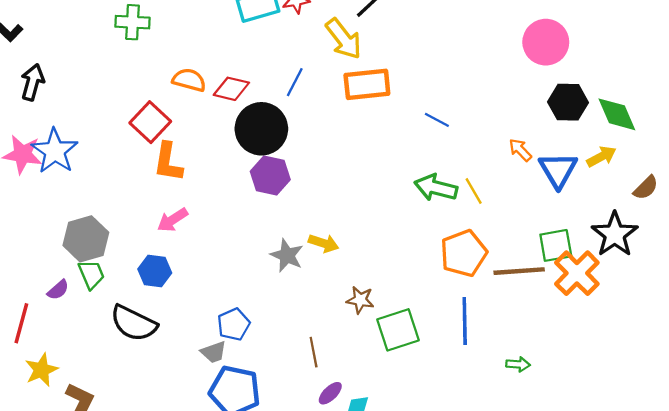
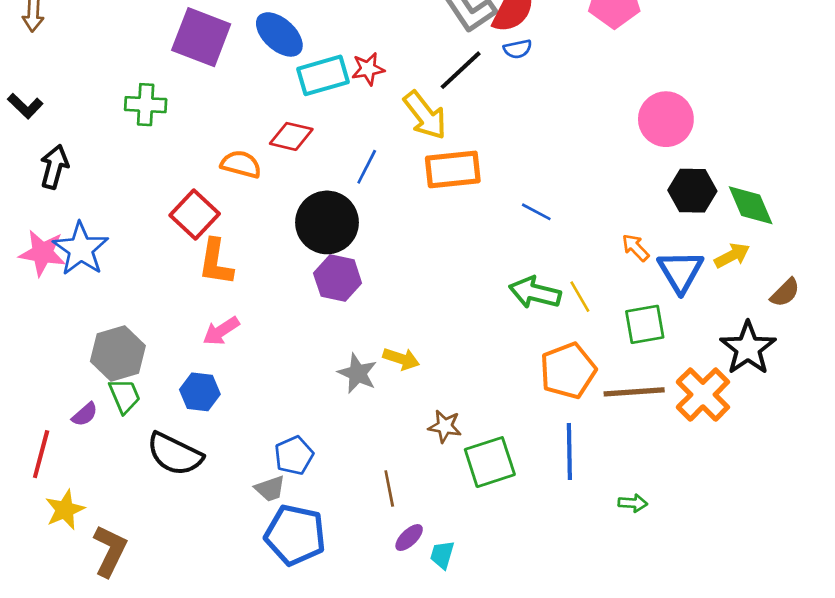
green cross: (132, 22) -> (146, 105), moved
red diamond: (231, 89) -> (291, 136), moved
green square: (556, 245) -> (645, 324), moved

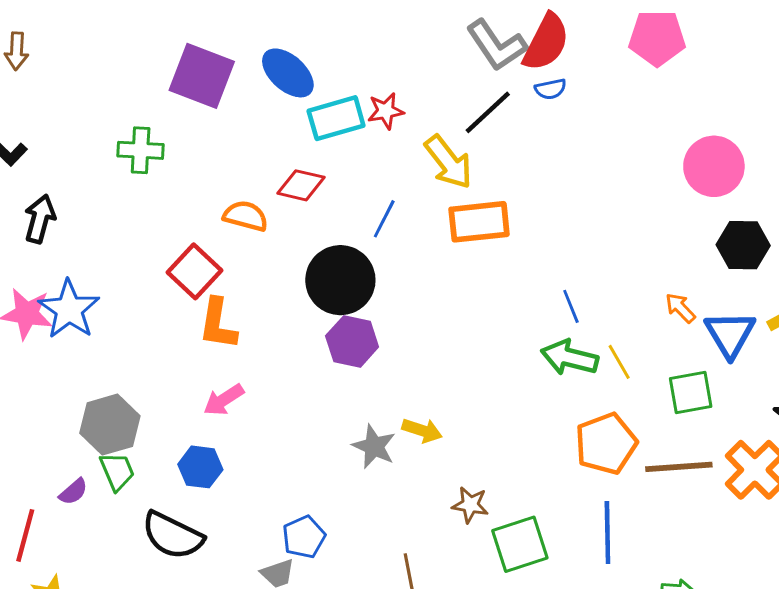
blue line: (536, 212) -> (571, 306), moved, turned 40

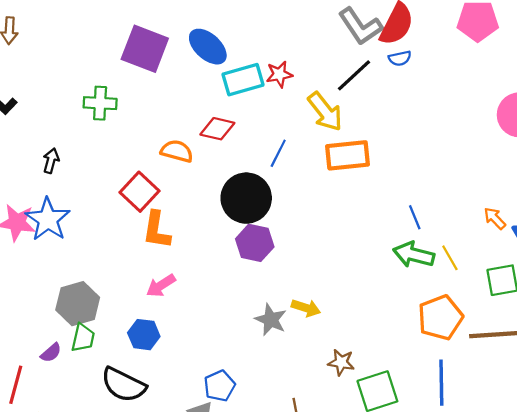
black arrow: (40, 219) -> (51, 161), moved, size x0.7
green trapezoid: (117, 471) -> (83, 338), turned 36

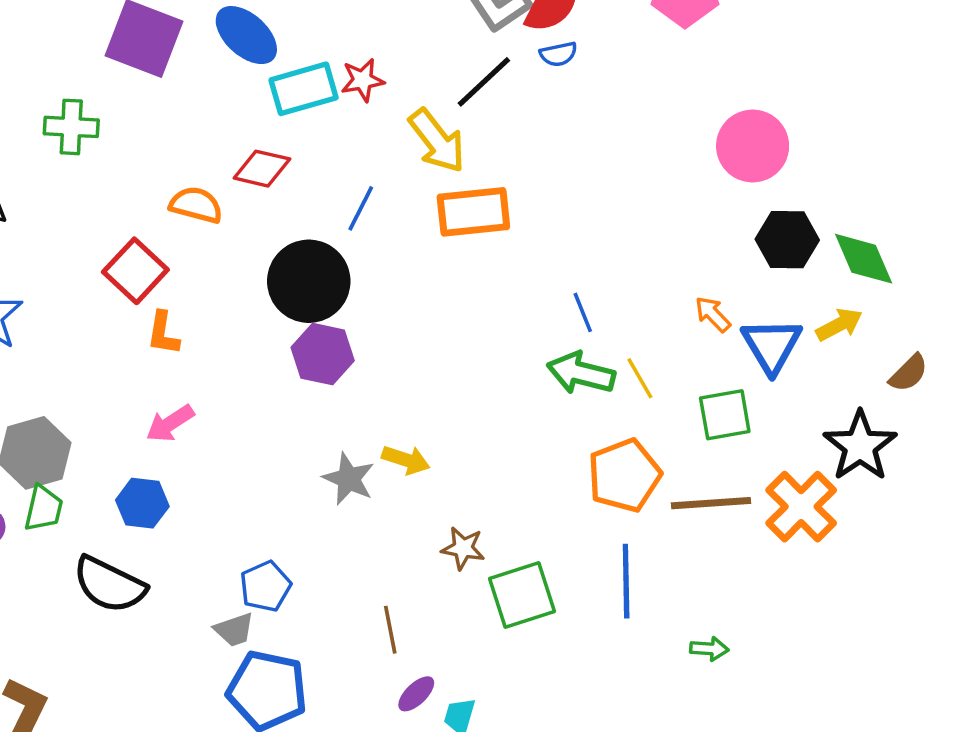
orange L-shape: (157, 230) -> (163, 333), size x0.7

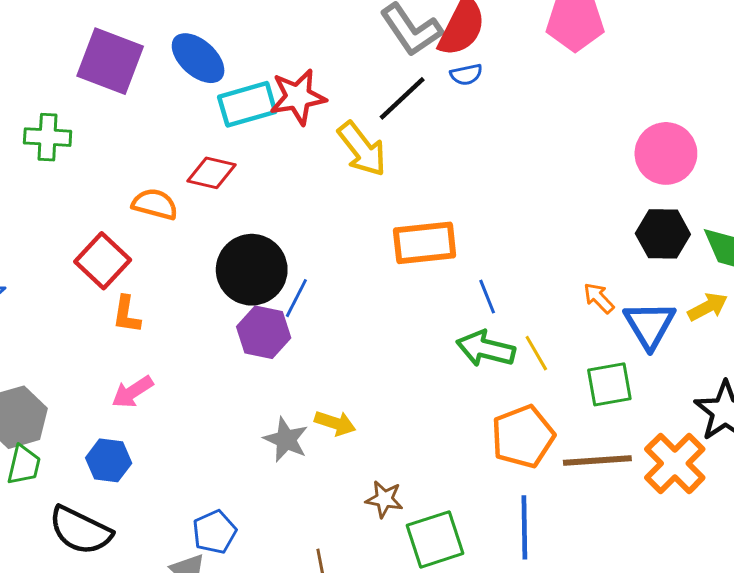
red star: (363, 80) -> (298, 97), size x1.5
pink circle: (753, 146) -> (666, 153), moved
blue line: (361, 208) -> (296, 298), moved
orange rectangle: (473, 212) -> (425, 243), moved

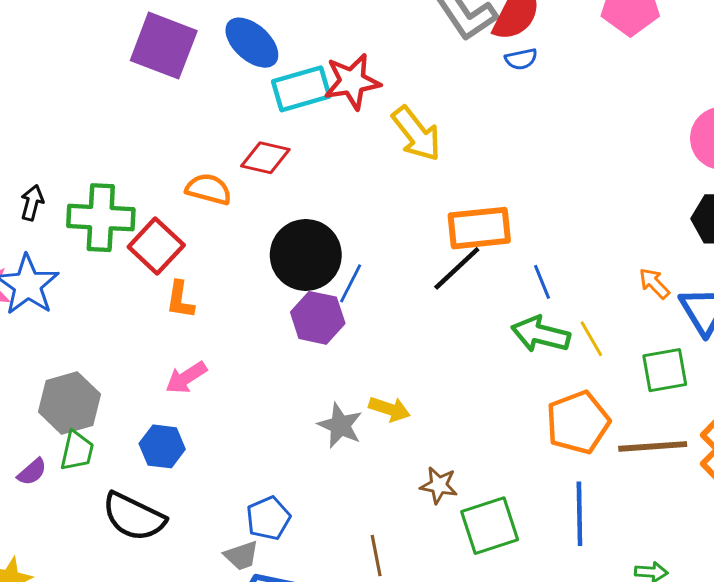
black line: (402, 98) -> (457, 268), moved
green cross: (48, 137) -> (101, 218), moved, size x1.4

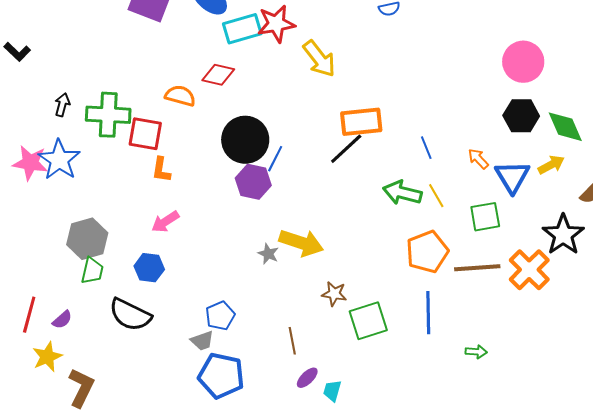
red square: (156, 246) -> (145, 134), turned -33
blue line: (542, 282) -> (426, 148), moved
yellow arrow: (389, 409) -> (301, 243), size x1.6
gray star: (340, 425) -> (268, 254), size x0.7
purple semicircle: (32, 472) -> (62, 320), moved

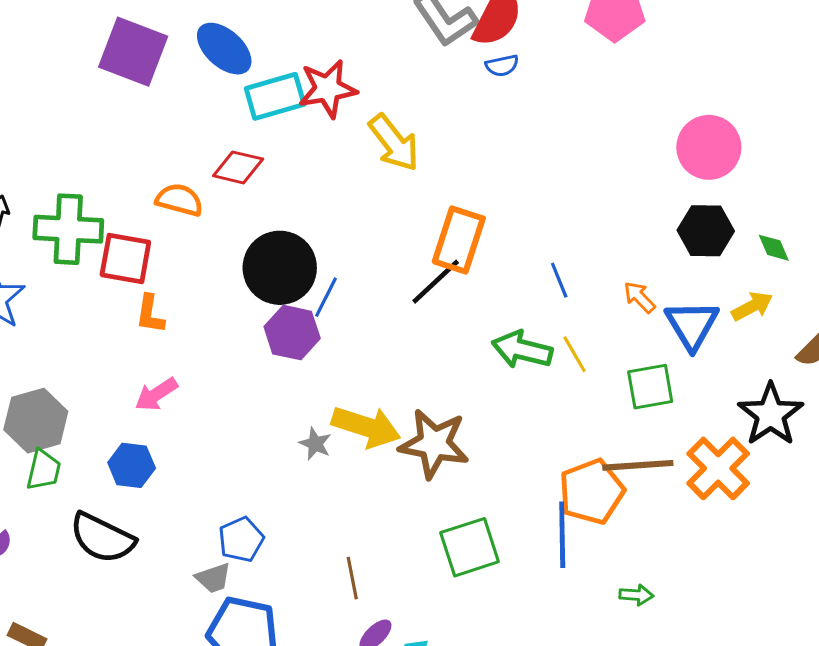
orange rectangle: (361, 122) -> (459, 240), turned -66
green diamond: (565, 127) -> (774, 248), size x0.6
orange pentagon: (427, 252) -> (592, 492), moved
brown star: (334, 294) -> (434, 444), moved, size x1.8

